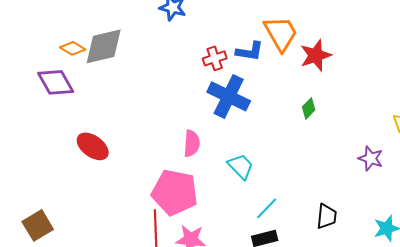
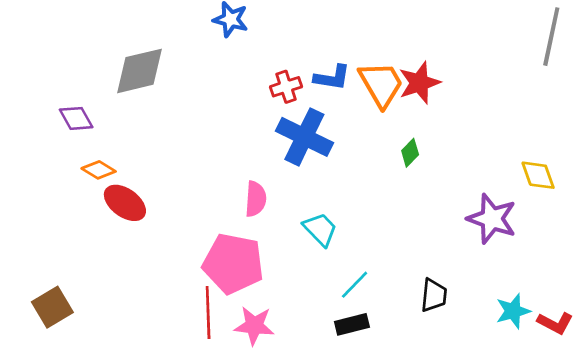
orange trapezoid: (281, 33) -> (381, 84), moved
orange diamond: (73, 48) -> (99, 170), moved
purple diamond: (56, 82) -> (76, 118), size x0.7
purple star: (371, 158) -> (492, 219), size x1.5

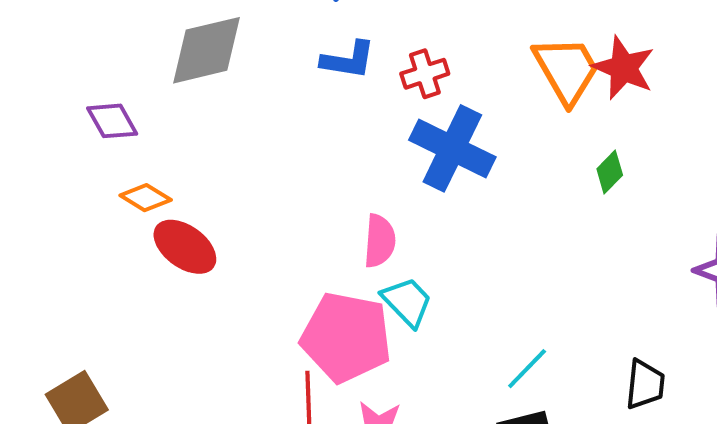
blue L-shape: (332, 78) -> (348, 60), moved
red star: (419, 83) -> (623, 68), turned -30
cyan trapezoid: (320, 229) -> (407, 302), moved

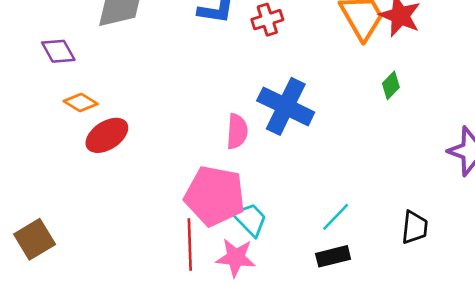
blue cross: (452, 148) -> (286, 106), moved
red ellipse: (185, 247) -> (107, 135), turned -69
cyan trapezoid: (407, 302) -> (250, 220), moved

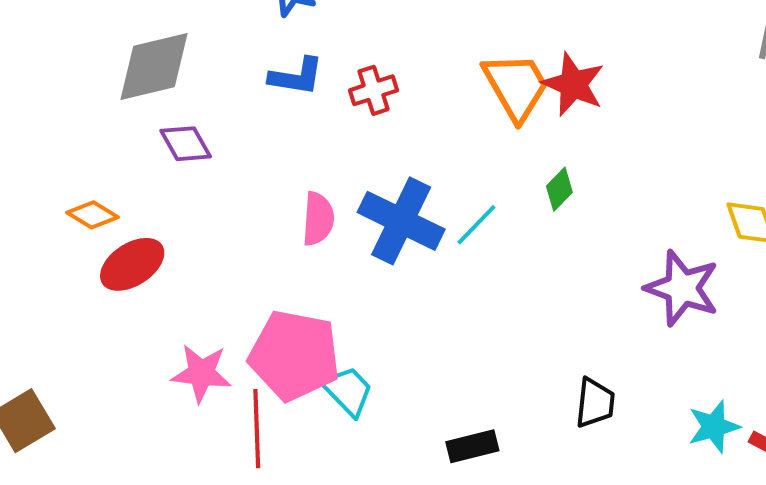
purple diamond: (58, 51) -> (186, 144), moved
pink semicircle: (237, 131) -> (318, 219), moved
cyan line: (336, 217) -> (476, 225), moved
pink star: (236, 258) -> (201, 373), moved

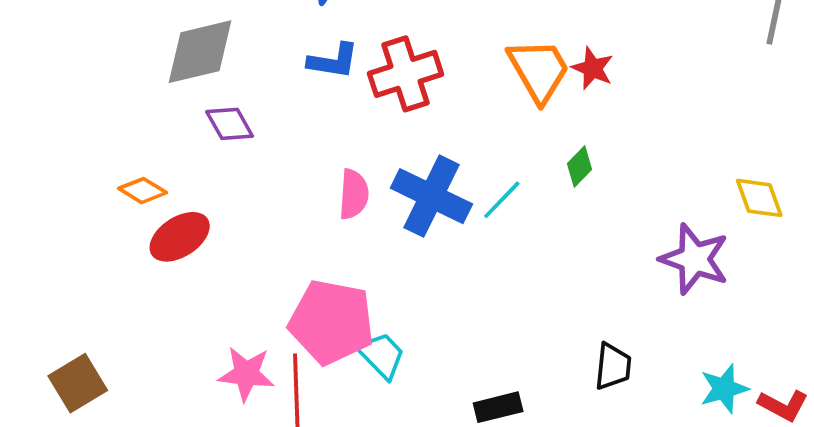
red star: (573, 84) -> (593, 68), size x0.7
red cross: (374, 90) -> (406, 74), size x1.6
pink star: (201, 373) -> (246, 374), moved

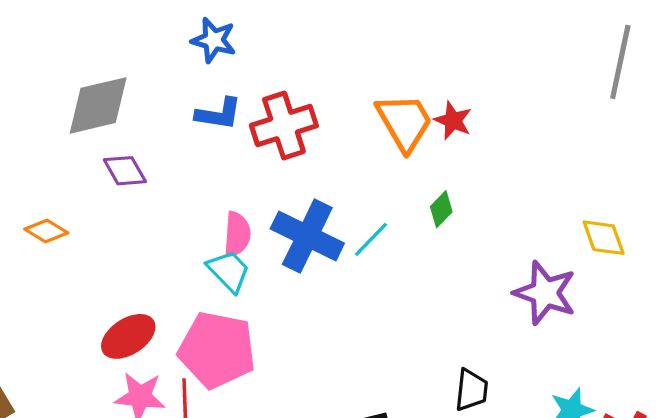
red ellipse: (180, 237) -> (128, 336), moved
cyan trapezoid: (381, 355) -> (229, 271), moved

